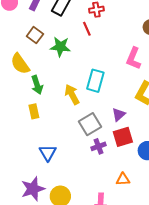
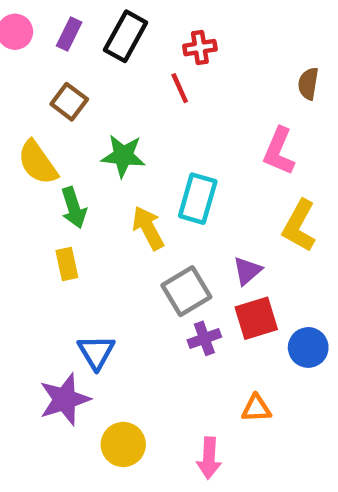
green star: (60, 47) -> (123, 156), moved
purple star: (33, 189) -> (65, 399), moved

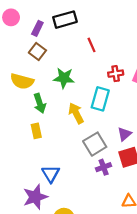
purple rectangle: (69, 34) -> (37, 28), moved
black rectangle: (126, 36) -> (65, 20), turned 45
red cross: (200, 48) -> (116, 74), moved
yellow semicircle: (38, 163) -> (22, 81), turned -40

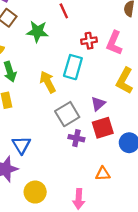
green star: (64, 78) -> (37, 32), moved
purple cross: (104, 167) -> (76, 138), turned 32

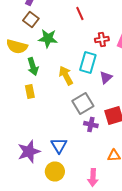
green star: (37, 32) -> (48, 38), moved
purple triangle: (98, 104) -> (106, 78), moved
blue triangle: (21, 145) -> (59, 146), moved

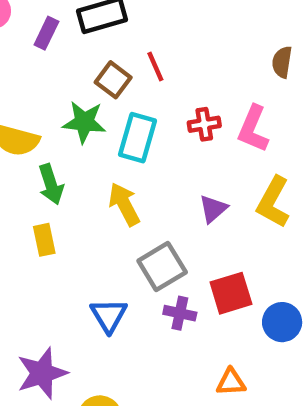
brown square: (31, 20) -> (113, 80), moved
cyan rectangle: (88, 62) -> (138, 138), moved
blue triangle: (59, 146) -> (109, 315), moved

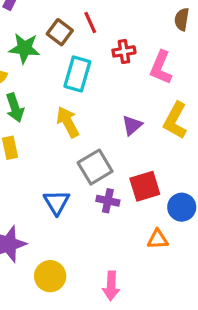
green star: (84, 122) -> (24, 48), moved
red cross: (204, 124) -> (124, 51), moved
orange triangle: (231, 382) -> (158, 239), moved

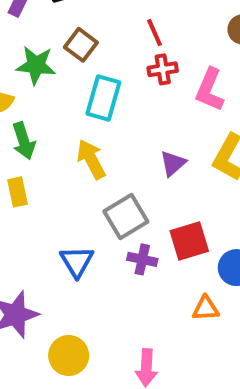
red line: (90, 23) -> (155, 33), moved

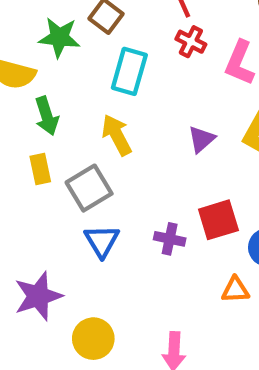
red cross: (163, 69) -> (191, 42), turned 36
gray square: (126, 216) -> (89, 188), moved

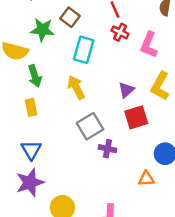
gray square: (89, 188) -> (90, 126), moved
red square: (218, 220) -> (136, 117), moved
blue triangle: (102, 241) -> (31, 150), moved

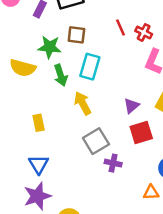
brown square: (70, 17) -> (76, 35), turned -30
red cross: (120, 32) -> (144, 32), moved
green arrow: (35, 76) -> (61, 75), moved

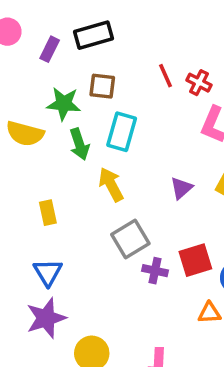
red square: (141, 133) -> (195, 260), moved

